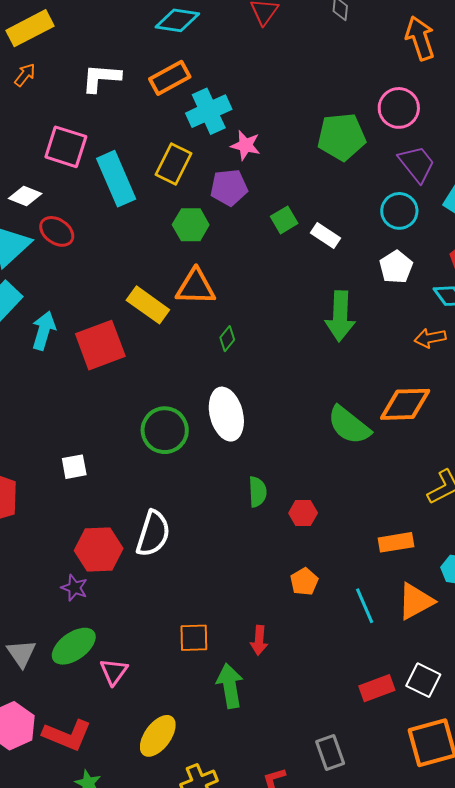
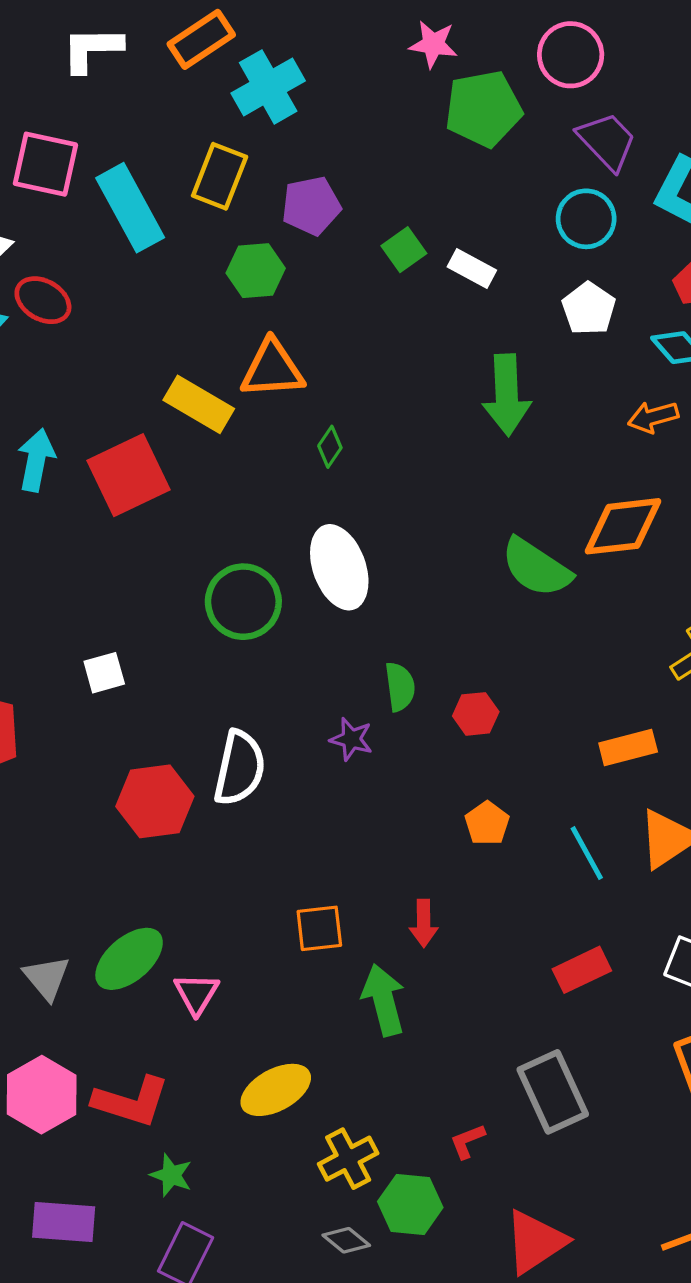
pink star: (246, 145) -> (433, 44), moved
purple star: (74, 588) -> (351, 739), moved
red rectangle: (377, 688) -> (582, 970), moved
yellow ellipse: (158, 736) -> (276, 1090), turned 30
gray rectangle: (330, 753) -> (553, 1092), size x1.4

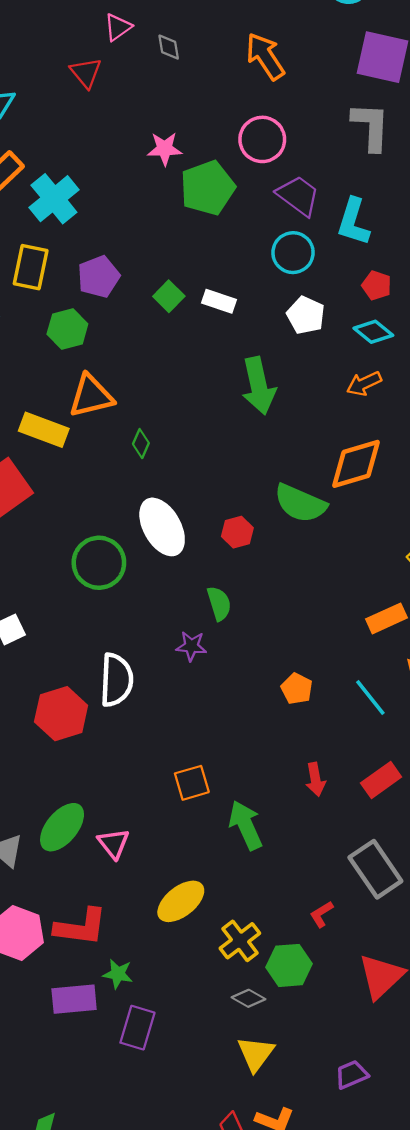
red hexagon: (476, 714) -> (237, 532), moved
red arrow: (424, 923) -> (315, 779), moved
purple rectangle: (64, 1222) -> (74, 999), moved

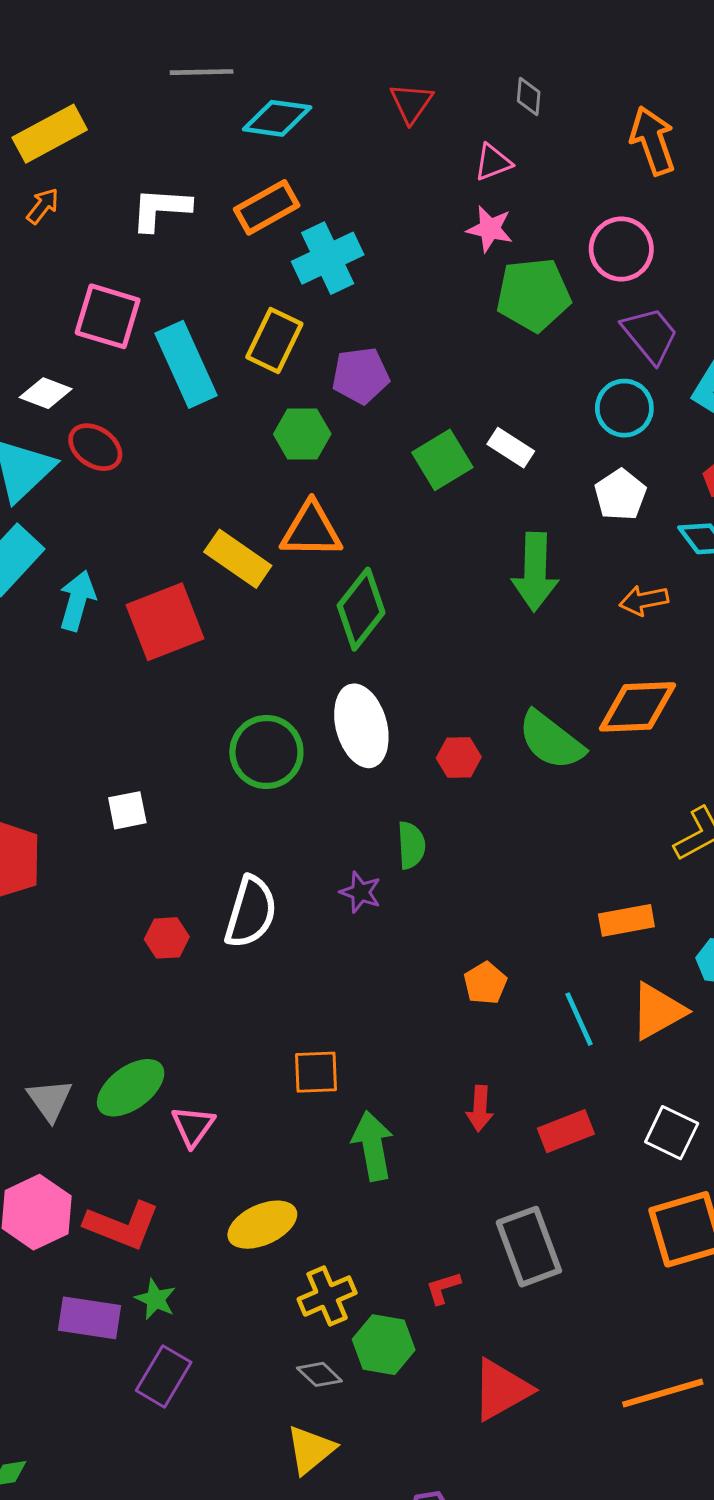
pink triangle: (118, 27) -> (493, 162), moved
green square: (169, 296) -> (442, 460), moved, size x1.4
orange arrow: (364, 384) -> (644, 600), moved
green diamond: (141, 444) -> (361, 609), size x2.0
red hexagon: (61, 714) -> (167, 938), size x0.6

